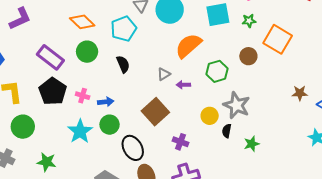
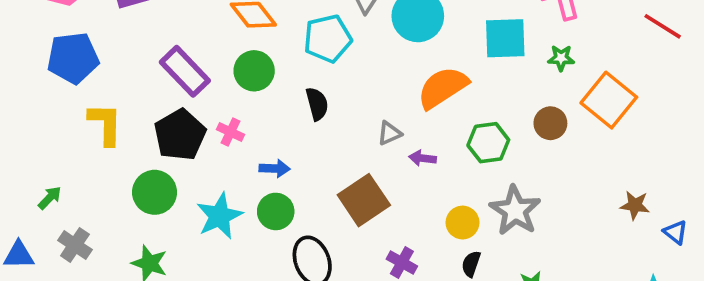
pink cross: (83, 96) -> (230, 132), moved
green circle: (23, 127) -> (155, 192), moved
black semicircle: (227, 131) -> (471, 264), moved

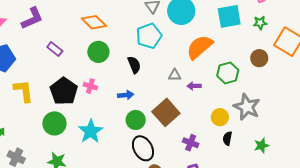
cyan pentagon: (328, 39) -> (149, 36), moved
purple rectangle: (185, 71) -> (55, 49), moved, size x0.6
gray triangle: (389, 133) -> (175, 75), turned 32
blue arrow: (275, 168) -> (126, 95), moved
green circle: (276, 211) -> (136, 120), moved

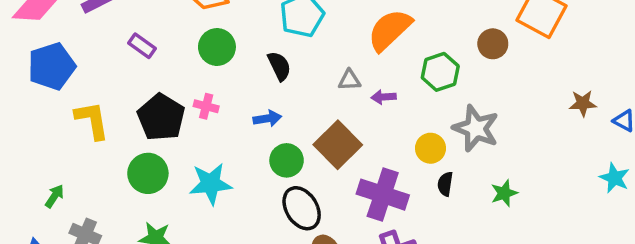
cyan star: (91, 131) -> (211, 184), turned 30
purple cross: (191, 143) -> (383, 195), size x1.8

